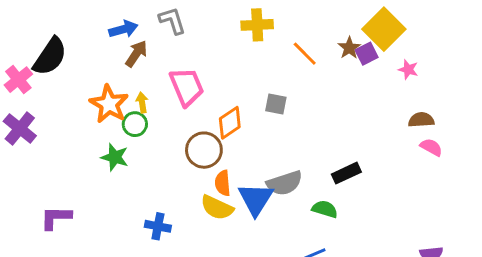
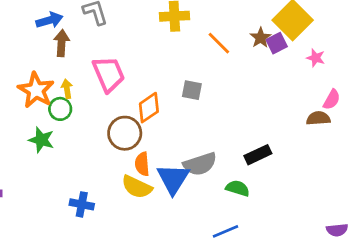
brown arrow: (136, 54) -> (62, 43), turned -30
brown semicircle: (421, 120) -> (318, 118), moved
pink semicircle: (431, 147) -> (332, 100), moved, turned 90

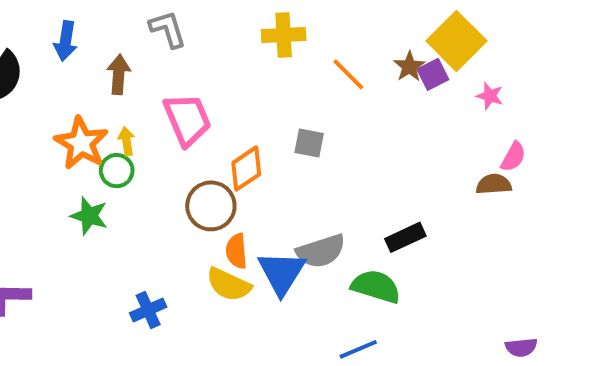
blue arrow: (49, 20) -> (66, 41), moved, turned 115
green semicircle: (238, 188) -> (376, 286), size x1.4
blue cross: (82, 204) -> (148, 310), turned -35

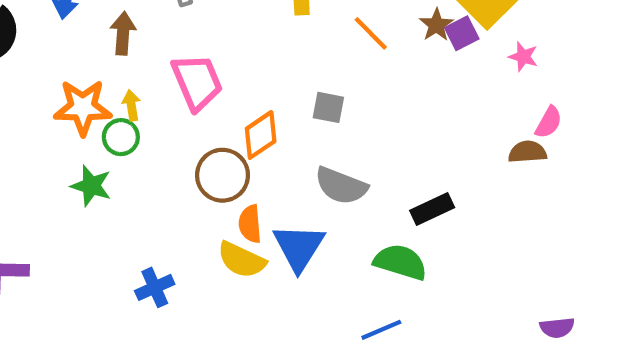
orange star: (81, 143) -> (83, 107), turned -30
gray semicircle: (321, 251) -> (341, 186), moved, turned 39

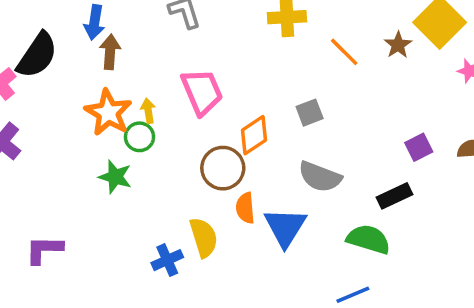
brown arrow: (123, 33) -> (110, 52), moved
purple square: (462, 33) -> (419, 147), moved
orange star: (83, 107) -> (108, 113), turned 30
gray square: (328, 107) -> (310, 113), turned -32
yellow semicircle: (242, 260) -> (204, 237), moved, turned -132

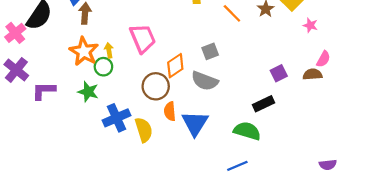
gray semicircle: (320, 177) -> (205, 81), moved
purple L-shape: (44, 250) -> (44, 91), moved
blue cross: (167, 260) -> (117, 118), moved, size x1.4

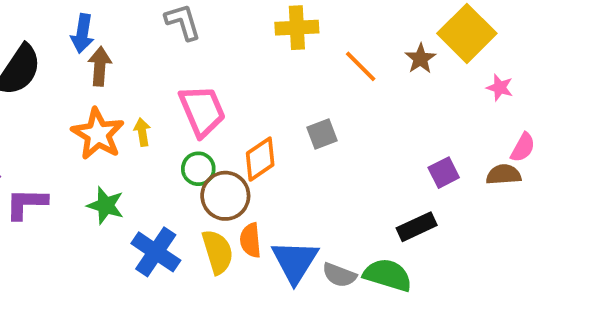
green circle: (103, 67) -> (198, 169), moved
gray semicircle: (205, 81) -> (339, 275), moved, size x0.7
blue cross: (117, 118) -> (156, 252), turned -32
yellow semicircle: (144, 130) -> (218, 252), moved

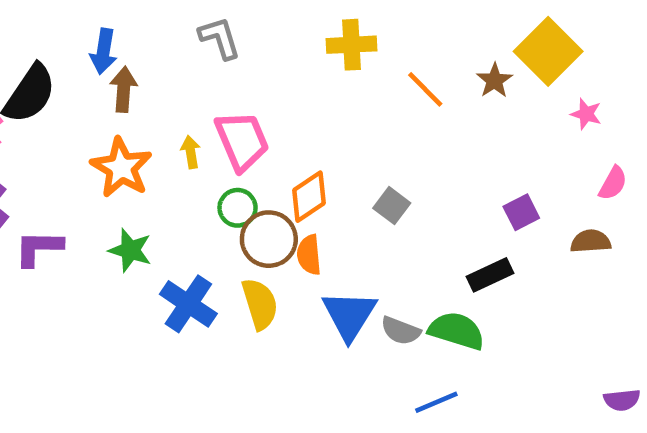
yellow arrow: (142, 132) -> (191, 152), moved
gray square: (322, 134) -> (392, 206), moved, turned -32
brown semicircle: (504, 175) -> (591, 241), moved
orange semicircle: (250, 240) -> (309, 255), moved

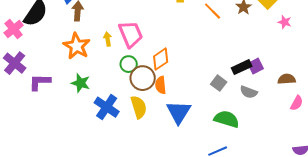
pink semicircle: (613, 183) -> (297, 103), moved
gray square: (392, 206) -> (219, 83), moved
black rectangle: (490, 275) -> (242, 67), moved
gray semicircle: (401, 331) -> (249, 92), moved

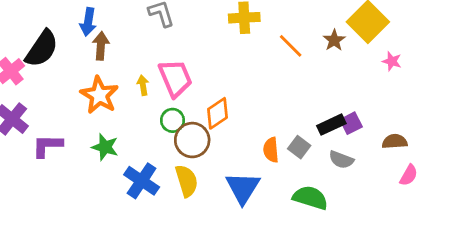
orange semicircle: (161, 85) -> (271, 150), moved

